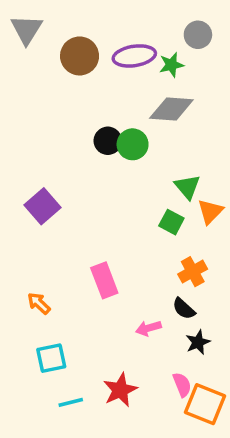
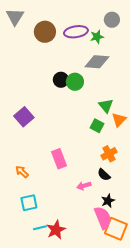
black star: (198, 342) -> (108, 201), moved
pink semicircle: (182, 385) -> (103, 218), size x1.6
red star: (120, 390) -> (56, 230), moved

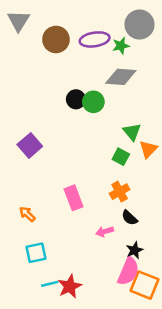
gray circle: (112, 20) -> (140, 25), size x1.5
orange cross: (109, 154) -> (120, 192), moved
pink semicircle: (103, 218) -> (128, 271), turned 45

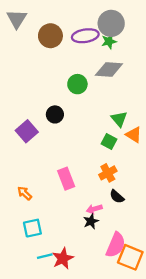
gray circle: (140, 25) -> (111, 23), moved
black circle: (76, 99) -> (55, 114), moved
green circle: (93, 102) -> (77, 84), moved
orange triangle: (148, 149) -> (134, 135), turned -42
black star: (135, 250) -> (91, 221), moved

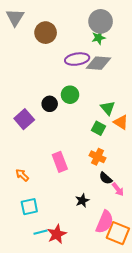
purple ellipse: (85, 36) -> (77, 59), moved
green circle: (77, 84) -> (70, 95), moved
orange cross: (108, 173) -> (97, 157), turned -35
pink arrow: (94, 209) -> (118, 189), moved, turned -112

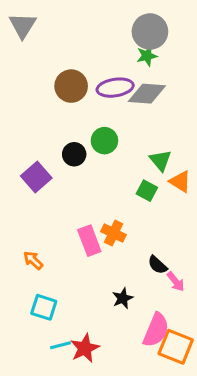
brown circle: (46, 33) -> (71, 86), moved
orange cross: (97, 157) -> (114, 233), moved
cyan square: (29, 207) -> (44, 307), turned 30

